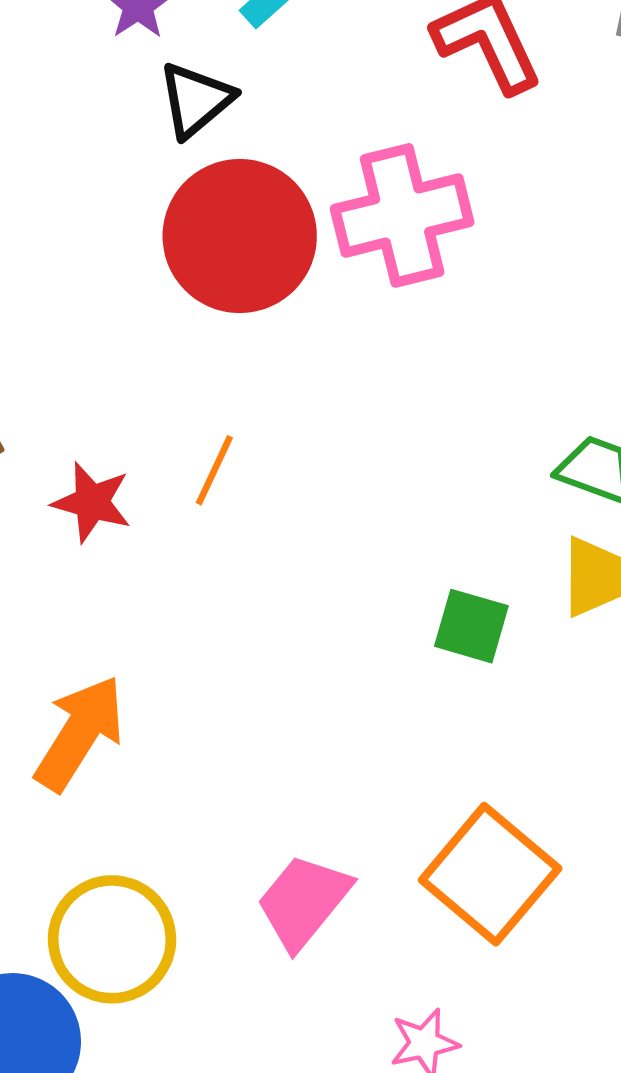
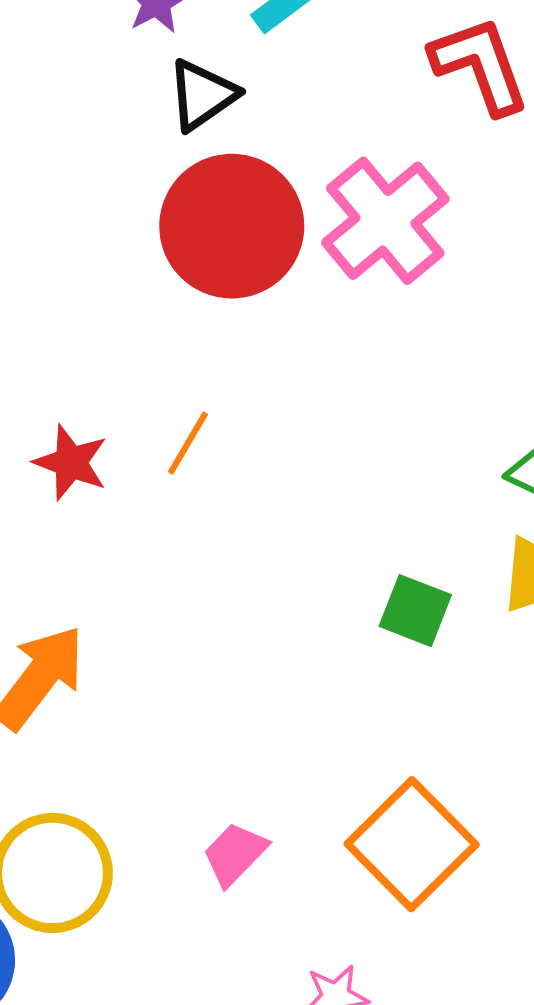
pink cross: (402, 215) -> (385, 221), turned -31
pink trapezoid: (304, 902) -> (235, 854), size x0.7

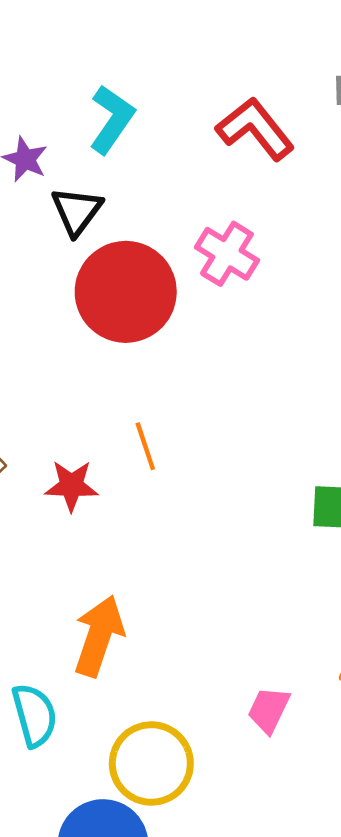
pink cross: (385, 221) -> (227, 254), size x0.7
orange line: (188, 443) -> (145, 446), turned -30

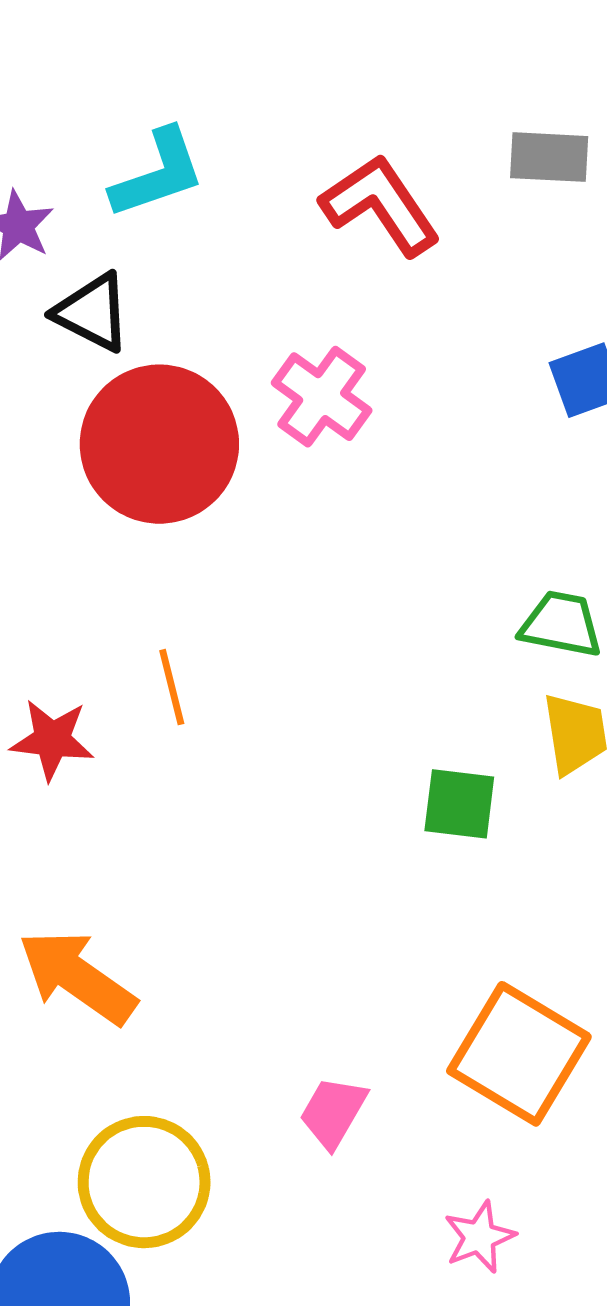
cyan L-shape: (112, 119) -> (158, 174), turned 32
black triangle: (77, 211) -> (92, 312), turned -44
orange arrow: (99, 636) -> (77, 977), turned -78

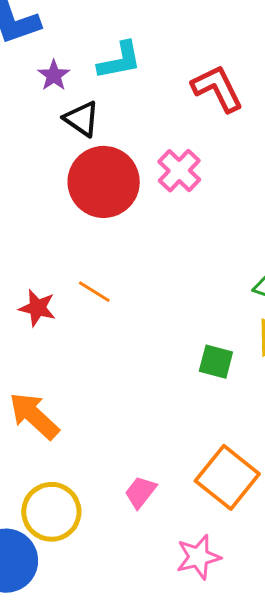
orange line: (172, 687) -> (94, 292), turned -52
pink star: (479, 1237) -> (198, 557), size x1.4

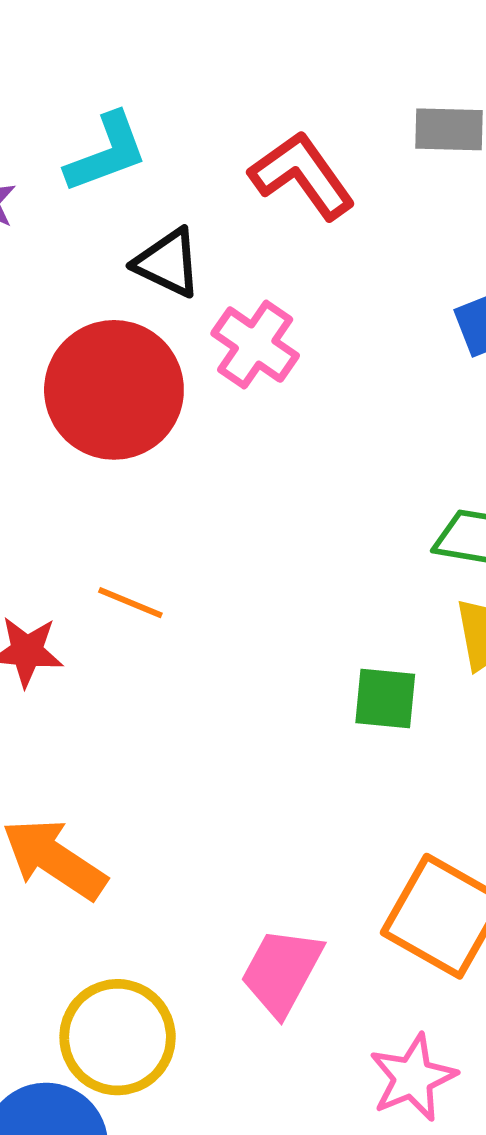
black triangle: (82, 119) -> (168, 263), moved
pink trapezoid: (140, 492) -> (282, 972), size x1.4

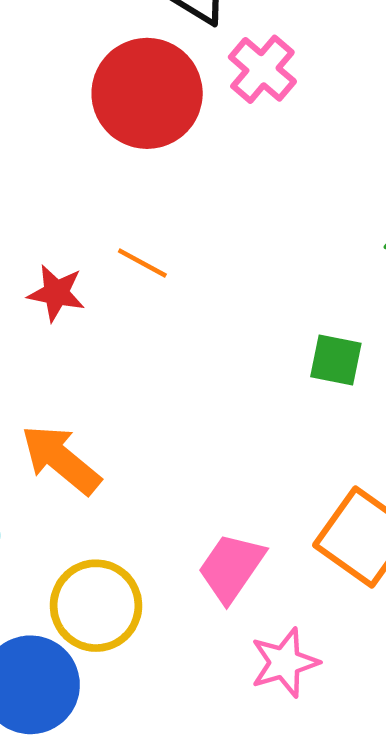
pink star: (413, 1078) -> (285, 663), moved

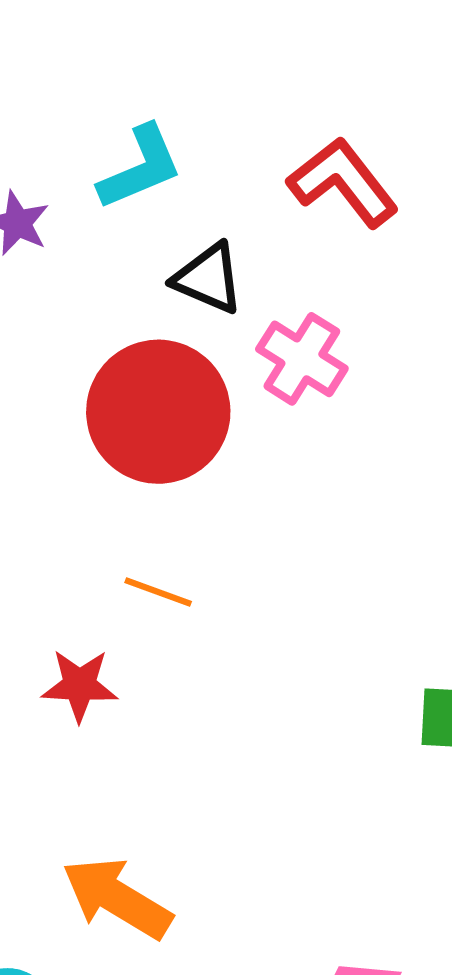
orange line: (142, 263) -> (158, 592), moved

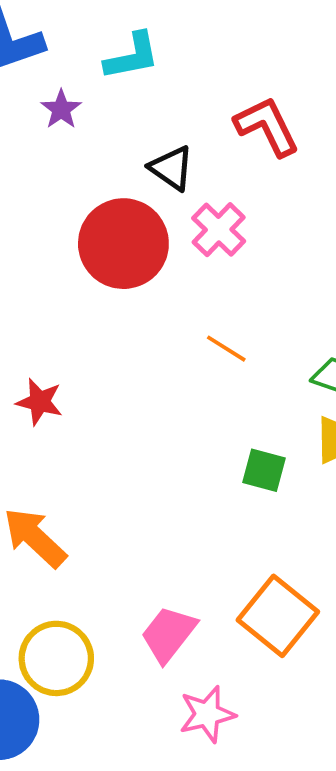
cyan L-shape: (140, 167) -> (132, 56), moved
orange line: (158, 592) -> (226, 349), moved

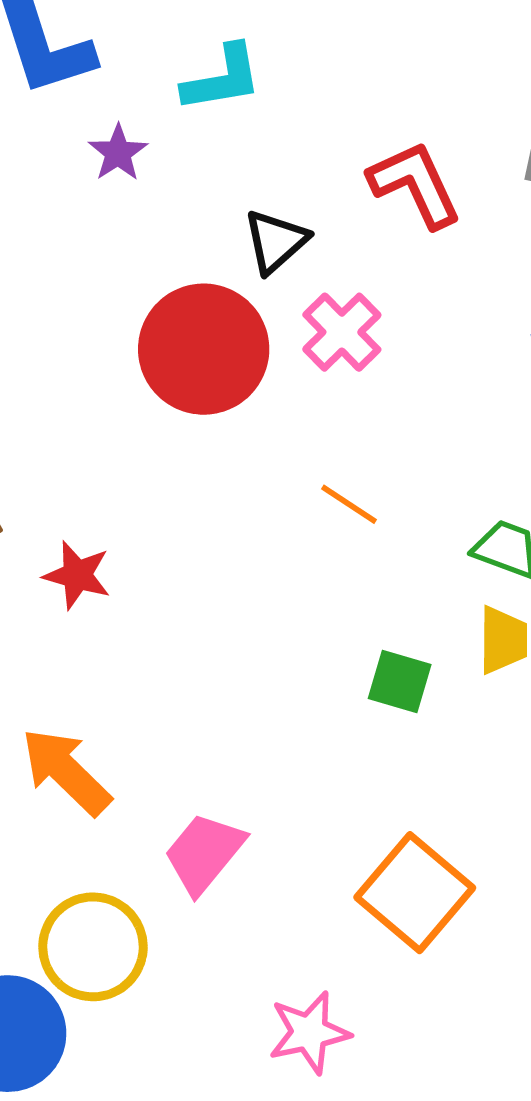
black triangle: (171, 168) -> (276, 241), turned 42
pink trapezoid: (168, 634) -> (204, 853), moved

